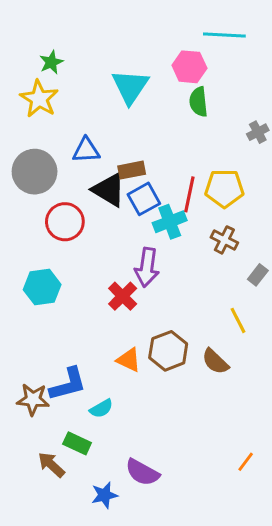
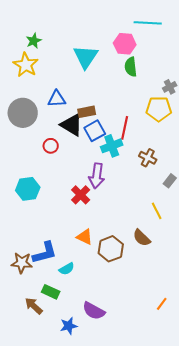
yellow pentagon: (224, 188) -> (159, 109), moved
red circle: (65, 222) -> (51, 146), moved, size x0.6
brown hexagon: (168, 351) -> (111, 249), moved

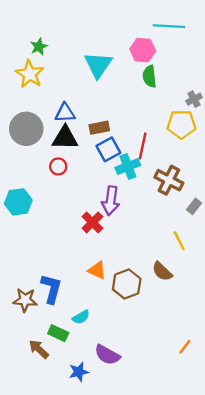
black triangle: (72, 125) -> (65, 138), moved, turned -30
brown cross: (148, 158) -> (169, 180), size x1.4
cyan hexagon: (28, 189) -> (18, 202), moved
blue L-shape: (45, 253) -> (51, 289), turned -60
cyan semicircle: (67, 269) -> (81, 317), moved

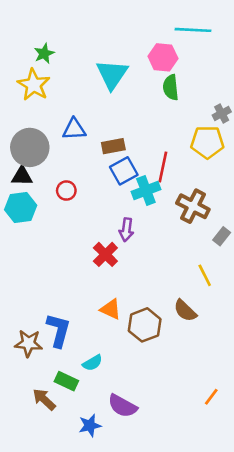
black triangle: (65, 138) -> (22, 176), moved, size x0.7
purple arrow: (111, 201) -> (126, 230), size x0.7
cyan hexagon: (18, 202) -> (21, 207), moved

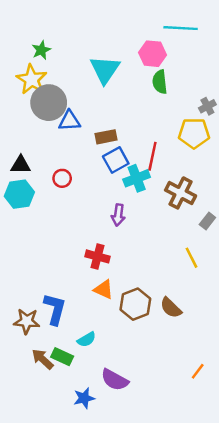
gray circle: (30, 147) -> (49, 103), moved
red cross: (105, 254) -> (98, 256), moved, turned -30
brown semicircle: (185, 311) -> (171, 308), moved
brown arrow: (44, 399) -> (43, 359), moved

